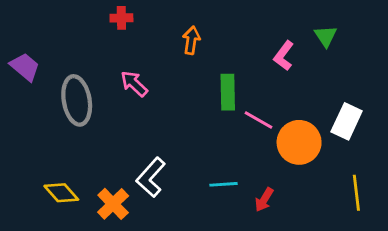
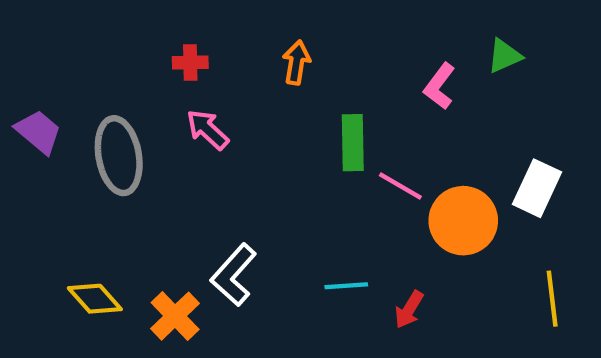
red cross: (121, 18) -> (190, 62), moved
green triangle: (326, 36) -> (504, 56), turned 40
purple trapezoid: (25, 67) -> (38, 132), moved

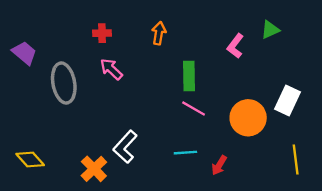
purple trapezoid: (38, 132) -> (24, 53), moved
pink line: (400, 186) -> (194, 109), moved
yellow diamond: (95, 299) -> (30, 160), moved

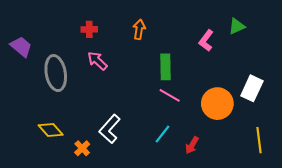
cyan line: (185, 153) -> (162, 134), turned -48
yellow diamond: (30, 160) -> (51, 130), moved
orange cross: (94, 169) -> (82, 148), size x0.7

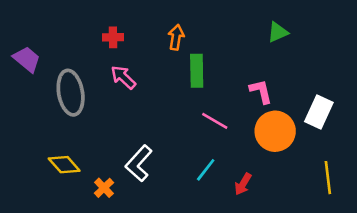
green triangle: (237, 26) -> (278, 32), moved
pink L-shape: (206, 41) -> (261, 91), moved, turned 130
green rectangle: (166, 67) -> (197, 71), moved

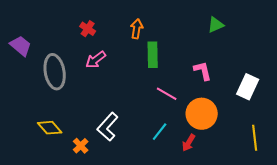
red cross: (113, 37) -> (88, 29), turned 35
pink arrow: (123, 77) -> (96, 60), turned -80
orange circle: (275, 131) -> (202, 114), moved

